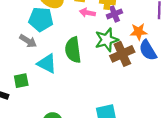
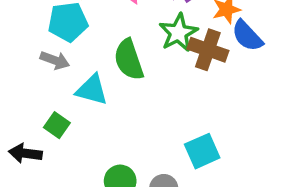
brown cross: (122, 54) -> (208, 50), turned -35
green square: (21, 81) -> (57, 125), turned -32

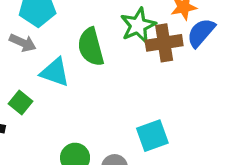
blue semicircle: (247, 36) -> (201, 33), turned 80
brown cross: (208, 50) -> (164, 43), turned -32

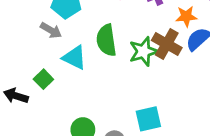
green star: (138, 25) -> (143, 51), moved
brown cross: (164, 43) -> (167, 44), turned 32

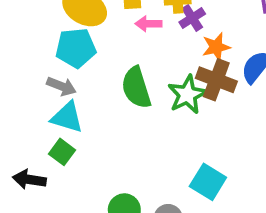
orange star: (186, 16) -> (216, 47), moved
cyan triangle: (74, 58) -> (67, 117), moved
cyan square: (148, 119) -> (208, 182), turned -36

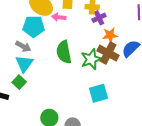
pink arrow: (149, 24) -> (59, 17), moved
cyan triangle: (67, 117) -> (24, 64), turned 42
cyan square: (208, 182) -> (98, 93), moved, turned 36

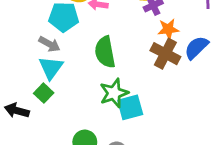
green star: (91, 59) -> (114, 93), moved
cyan square: (98, 93) -> (130, 107), moved

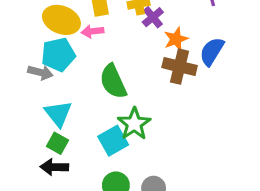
gray arrow: (49, 44) -> (40, 72), moved
cyan square: (130, 107) -> (113, 141), moved
black arrow: (17, 111) -> (54, 167), moved

